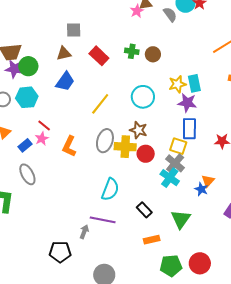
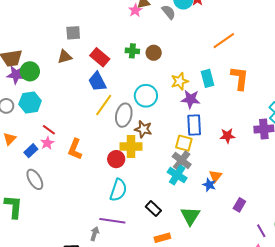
blue trapezoid: (65, 81) -> (97, 82), moved, turned 120
cyan rectangle: (194, 83) -> (208, 78), moved
gray ellipse: (105, 141) -> (124, 115), moved
red circle: (146, 154) -> (116, 159), moved

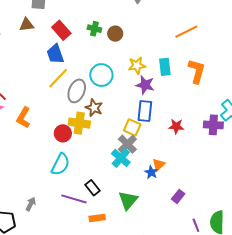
purple line: (112, 221) -> (74, 199), moved

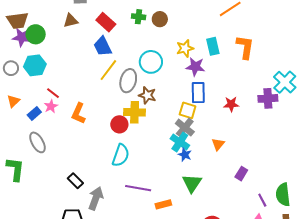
blue star: (151, 172) -> (185, 155), moved
black rectangle: (92, 188) -> (75, 181), moved
gray arrow: (31, 204) -> (96, 198), size x1.6

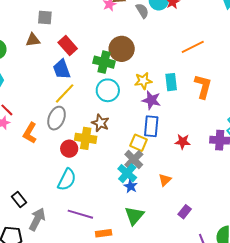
green cross: (139, 17) -> (104, 62), moved, size x1.5
brown circle: (160, 19) -> (122, 49), size x1.6
gray ellipse: (128, 81) -> (57, 118), moved

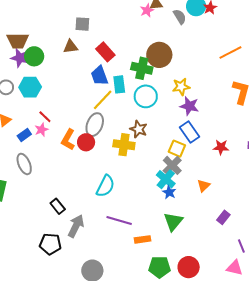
cyan rectangle: (171, 82) -> (119, 84), moved
blue rectangle: (151, 126) -> (189, 132), turned -40
red circle: (69, 149) -> (86, 142), moved

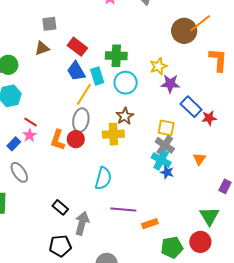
brown circle: (159, 55) -> (184, 31), moved
brown star: (139, 129) -> (125, 116), turned 30
blue rectangle: (189, 132) -> (191, 107), moved
green triangle: (173, 222) -> (209, 216), moved

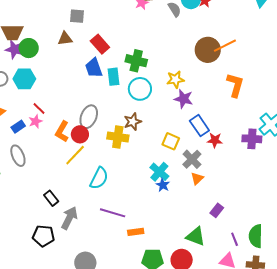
yellow line: (84, 94) -> (75, 155), moved
gray cross: (165, 145) -> (192, 159), moved
green triangle: (209, 216) -> (196, 236), turned -50

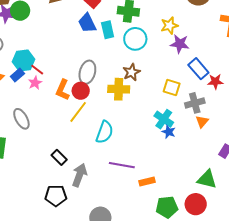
cyan hexagon: (24, 79) -> (23, 61), moved
blue rectangle: (18, 127) -> (17, 75), moved
gray cross: (192, 159) -> (195, 103), turned 36

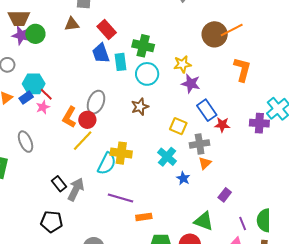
yellow cross: (119, 89) -> (121, 153), moved
blue star: (169, 132) -> (183, 178), moved
gray arrow: (79, 175) -> (76, 189), moved

